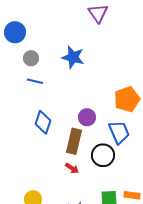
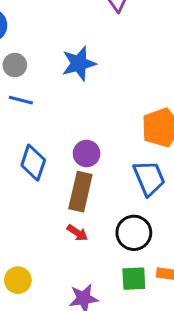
blue star: (73, 57) -> (79, 63), turned -30
purple circle: (87, 117) -> (87, 154), moved
black circle: (103, 155) -> (134, 233), moved

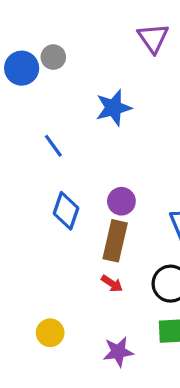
gray circle: (15, 65) -> (53, 57), moved
blue line: (21, 100) -> (53, 146), turned 40

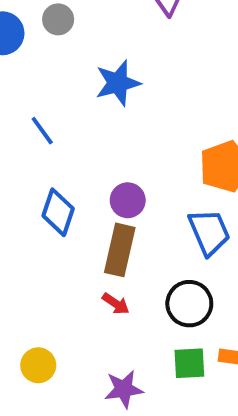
gray circle: (53, 57) -> (58, 19), moved

